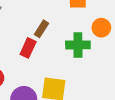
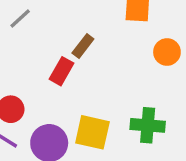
green cross: (78, 45) -> (148, 125), moved

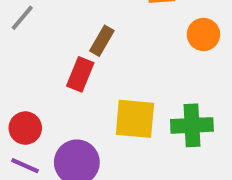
yellow square: (92, 132) -> (135, 119), moved

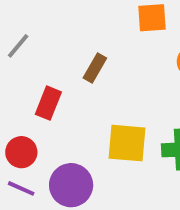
red rectangle: (80, 74) -> (48, 103), moved

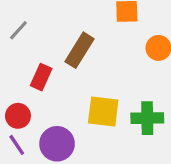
brown rectangle: (95, 68) -> (80, 50), size x1.5
purple line: (21, 188) -> (17, 145), turned 30

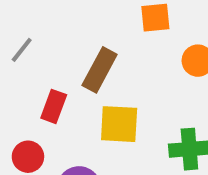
yellow square: (103, 111) -> (119, 124), moved

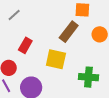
brown rectangle: (100, 70) -> (69, 32), moved

